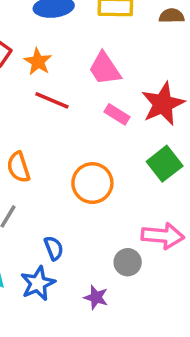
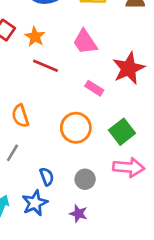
pink rectangle: (117, 114) -> (94, 88), moved
green square: (165, 164) -> (122, 132), moved
gray circle: (128, 262) -> (85, 179), moved

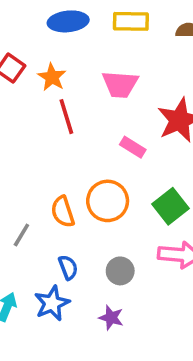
pink trapezoid: (85, 42) -> (120, 84), turned -52
red line: (45, 66) -> (66, 117), turned 50
orange semicircle: (20, 116) -> (63, 212), moved

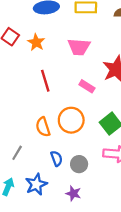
red line: (66, 117) -> (45, 81), moved
gray line: (21, 235) -> (17, 153), moved
blue semicircle: (68, 267) -> (56, 158), moved

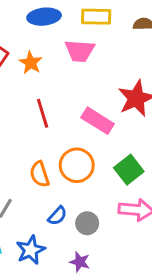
pink trapezoid: (79, 47) -> (80, 51), moved
pink rectangle: (87, 86) -> (98, 121), size x1.5
blue semicircle: (56, 158) -> (57, 216), turned 63

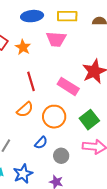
orange semicircle: (40, 174) -> (25, 110), moved, turned -114
blue semicircle: (57, 216) -> (41, 143), moved

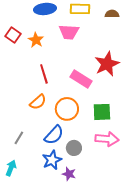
green square: (89, 120) -> (102, 112), turned 36
blue semicircle: (41, 143) -> (54, 135), size x1.5
blue star: (23, 174) -> (52, 160), moved

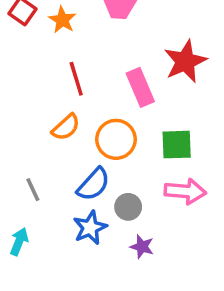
pink rectangle: (81, 79) -> (140, 87), turned 35
gray line: (19, 138) -> (33, 190), turned -56
purple star: (69, 174) -> (142, 247), moved

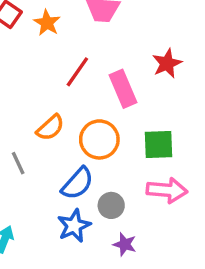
red star: (185, 61) -> (167, 63), size x0.7
red line: (76, 79) -> (77, 72), moved, turned 52
gray line: (33, 190) -> (18, 163), moved

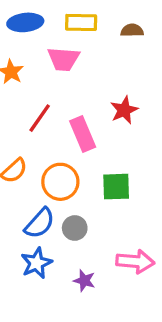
pink arrow: (167, 190) -> (135, 261), moved
gray circle: (111, 205) -> (75, 228), moved

